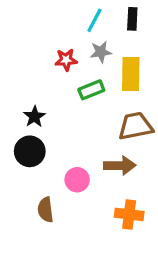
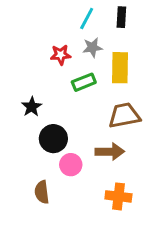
black circle: (30, 151) -> (53, 139), moved

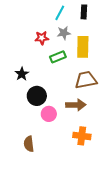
brown semicircle: (42, 192) -> (29, 144), moved

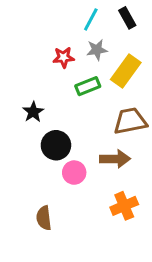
black rectangle: (84, 12) -> (127, 18), turned -32
yellow rectangle: (83, 47) -> (126, 71), turned 35
orange cross: (82, 136) -> (124, 206), turned -30

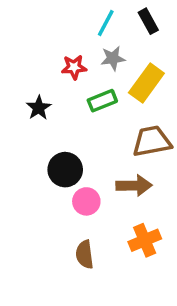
black star: (33, 112) -> (39, 108), moved
brown semicircle: (44, 218) -> (85, 254), moved

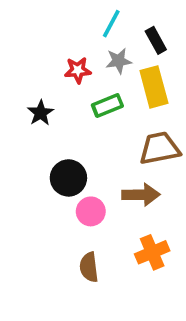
black rectangle: (148, 21) -> (156, 40), moved
yellow rectangle: (146, 83) -> (154, 87), turned -51

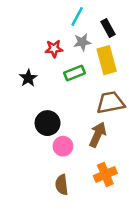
brown arrow: (141, 195) -> (98, 135), turned -65

